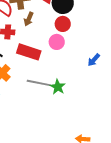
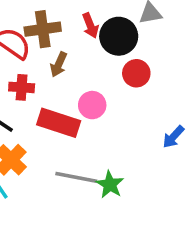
red circle: (63, 24) -> (136, 73), moved
pink circle: (57, 42) -> (92, 105), moved

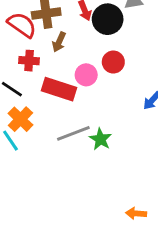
red circle: (136, 73) -> (113, 62), moved
gray line: (76, 177) -> (73, 133), turned -32

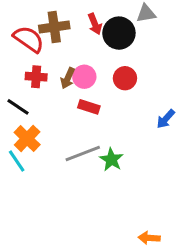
brown arrow: (59, 42) -> (68, 78), moved
pink circle: (86, 75) -> (84, 77), moved
red rectangle: (59, 89) -> (89, 107), moved, size x0.6

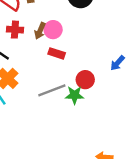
red circle: (125, 78) -> (85, 80), moved
green star: (111, 160) -> (75, 95), turned -30

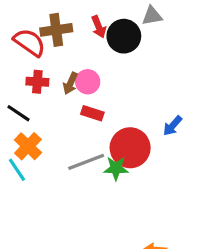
red circle: (85, 80) -> (130, 148), size x1.6

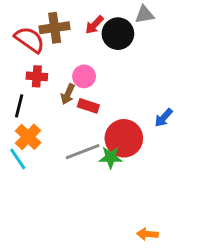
red arrow: (99, 27) -> (94, 25), turned 66
brown arrow: (70, 83) -> (68, 94), moved
black line: (18, 113) -> (19, 106), turned 70

